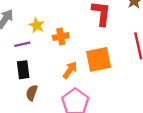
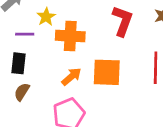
orange cross: (61, 37) -> (70, 36), size x1.5

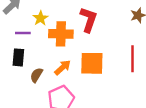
red L-shape: (123, 21) -> (89, 20), moved
brown semicircle: (22, 92) -> (36, 75), moved

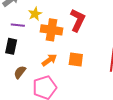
orange square: (92, 63) -> (76, 59), size x0.7
brown semicircle: (36, 75) -> (20, 72), moved

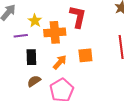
black rectangle: (11, 46) -> (31, 57), moved
brown semicircle: (20, 72) -> (34, 81), turned 32

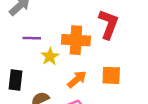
yellow star: (35, 21) -> (50, 56), moved
black rectangle: (31, 57) -> (15, 80), moved

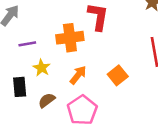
yellow star: (50, 56) -> (42, 68), moved
orange square: (111, 75) -> (118, 75), moved, turned -30

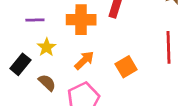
black rectangle: (20, 87) -> (20, 64), turned 36
brown semicircle: (47, 100) -> (47, 83), turned 72

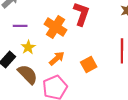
orange cross: (81, 20) -> (56, 27), turned 30
brown semicircle: (47, 83) -> (28, 74), size x1.5

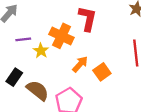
yellow star: (28, 47) -> (41, 51), moved
orange arrow: (57, 58) -> (80, 64), moved

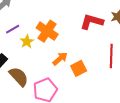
red L-shape: (88, 19) -> (92, 22), moved, turned -95
purple line: (23, 39) -> (13, 29), turned -32

